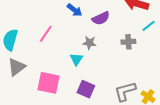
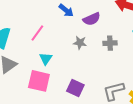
gray cross: (128, 42) -> (110, 43), moved
cyan triangle: (76, 59) -> (46, 59), moved

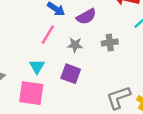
pink line: (37, 33) -> (48, 35), moved
purple square: (75, 88) -> (71, 74), moved

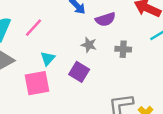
pink line: (48, 35) -> (34, 28), moved
pink square: (31, 93) -> (37, 83), turned -30

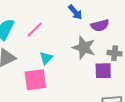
gray star: (89, 45) -> (84, 48), size x1.6
purple square: (79, 72) -> (103, 71), moved, turned -36

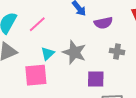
gray star: (84, 48) -> (74, 52), moved
purple square: (103, 71) -> (96, 79), moved

